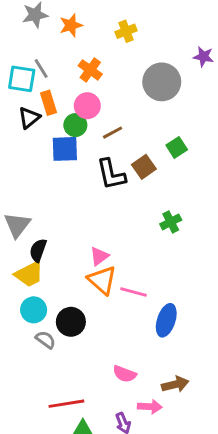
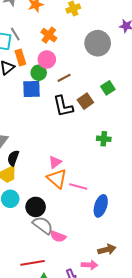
green cross: (171, 222) -> (104, 139), turned 32
gray semicircle: (46, 340) -> (43, 225), moved, size x1.5
pink semicircle: (125, 374) -> (58, 236), moved

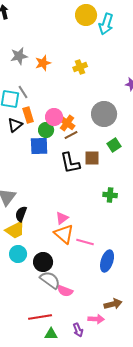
orange cross: (49, 35) -> (67, 123), moved
gray circle: (98, 43) -> (104, 114), moved
brown square: (85, 101) -> (92, 158), turned 35

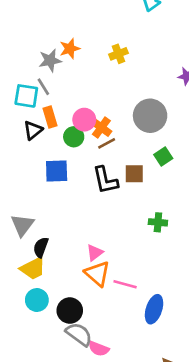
gray star: (19, 56) -> (50, 60), moved
blue square: (39, 146) -> (57, 171), moved

